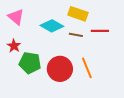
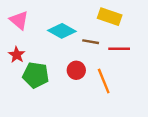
yellow rectangle: (78, 14) -> (110, 17), moved
red line: (100, 31) -> (119, 49), moved
red circle: (60, 69) -> (76, 70), moved, size x0.6

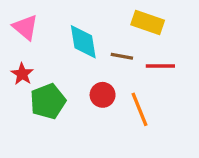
cyan diamond: (62, 31) -> (83, 42), turned 52
green pentagon: (36, 75) -> (48, 101), turned -30

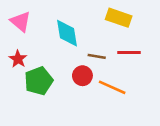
brown line: (122, 56) -> (97, 56), moved
orange line: (140, 109) -> (112, 87), turned -44

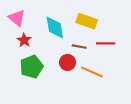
yellow rectangle: (119, 18) -> (87, 21), moved
red star: (18, 59) -> (24, 40), moved

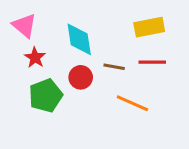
yellow rectangle: (87, 21) -> (149, 27), moved, turned -30
red circle: (68, 62) -> (81, 77), moved

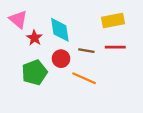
red star: (35, 58) -> (34, 38), moved
orange line: (132, 103) -> (84, 78), moved

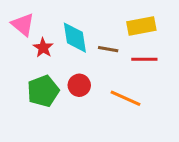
brown line: (86, 51) -> (108, 49), moved
red circle: (61, 59) -> (79, 85), moved
orange line: (84, 78) -> (125, 98), moved

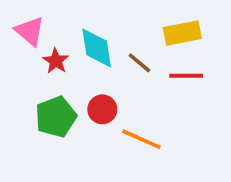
brown line: (108, 49) -> (140, 63), turned 30
orange line: (125, 98) -> (141, 139), moved

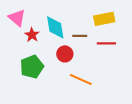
brown line: (140, 63) -> (80, 36), turned -40
red circle: (102, 109) -> (65, 54), moved

